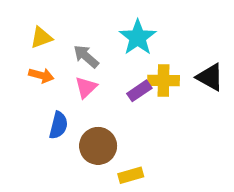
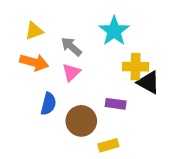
orange arrow: (41, 75) -> (34, 62), size x1.4
black triangle: (210, 77) -> (148, 82), moved
purple rectangle: (139, 91) -> (116, 104), moved, turned 42

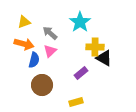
blue semicircle: (48, 104) -> (34, 60), moved
purple rectangle: (116, 104) -> (81, 73), turned -48
brown circle: (81, 121) -> (42, 85), moved

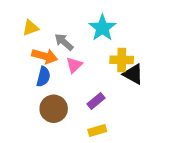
orange arrow: (24, 44) -> (45, 56), moved
pink triangle: (50, 51) -> (74, 65), moved
purple rectangle: (81, 73) -> (96, 101), moved

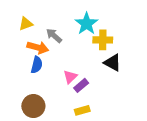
yellow cross: (122, 60) -> (103, 40), moved
pink triangle: (74, 65) -> (70, 77), moved
brown circle: (54, 109) -> (33, 106), moved

